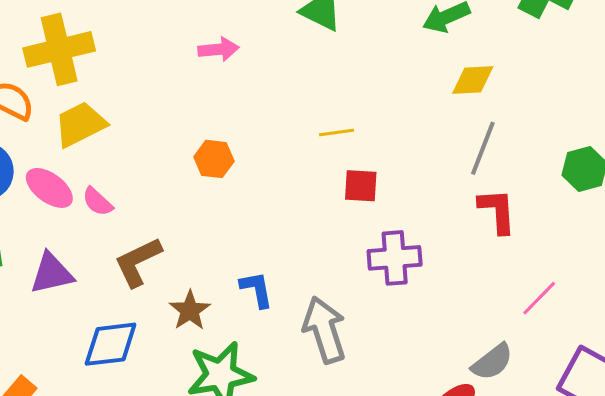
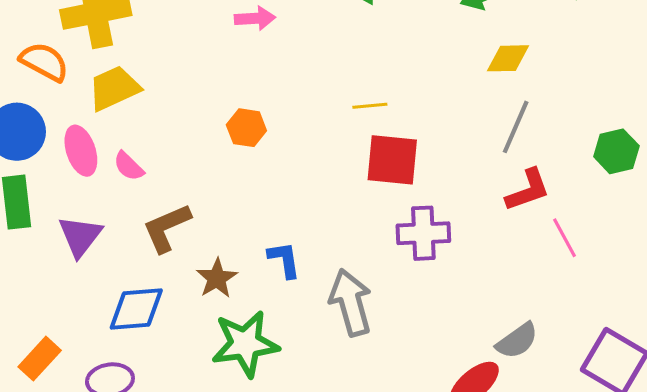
red square: (361, 186) -> (392, 160), size x1.5
pink ellipse: (49, 188) -> (81, 151), turned 33
red L-shape: (497, 211) -> (528, 190), turned 72
purple triangle: (52, 273) -> (80, 236), turned -42
pink line: (539, 298) -> (564, 238), moved, turned -75

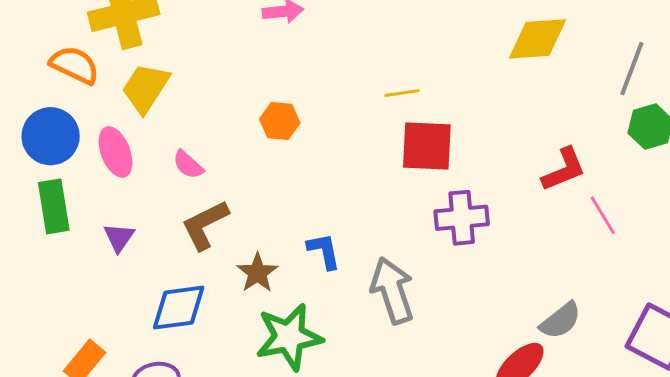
yellow diamond: (508, 58) -> (538, 39), size x1.4
yellow trapezoid: (114, 88) -> (146, 88), turned -30
gray line: (516, 127) -> (632, 69), moved
pink semicircle: (129, 166) -> (188, 165), moved
purple triangle: (80, 236) -> (119, 237), size x0.7

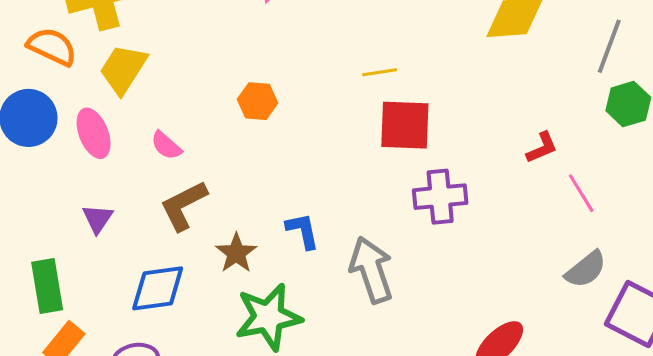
red L-shape: (564, 169) -> (542, 148), size x0.7
green rectangle: (54, 206) -> (47, 286), moved
gray semicircle: (561, 321) -> (586, 269), moved

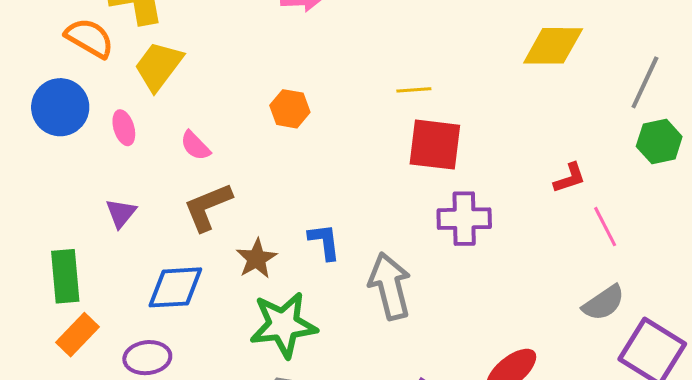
pink ellipse: (94, 133) -> (124, 128), size x0.7

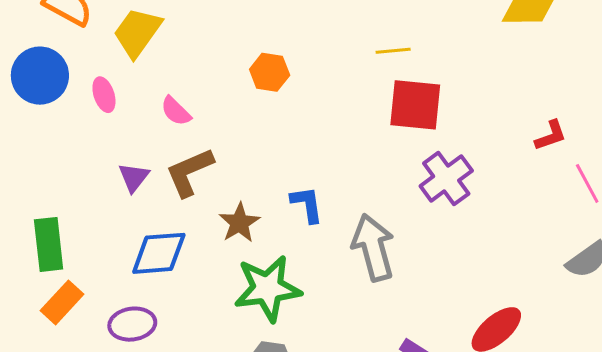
purple triangle: (121, 213) -> (134, 177), moved
purple cross: (464, 219) -> (446, 178), turned -34

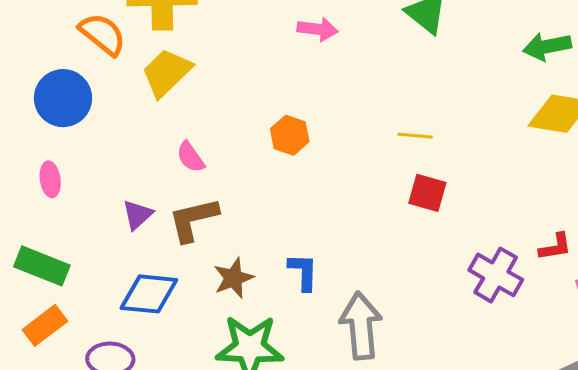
pink ellipse: (104, 95) -> (50, 179), moved
red square: (415, 105) -> (427, 193), size x0.7
purple cross: (446, 178) -> (496, 275), moved, turned -34
green rectangle: (49, 244) -> (42, 266), turned -72

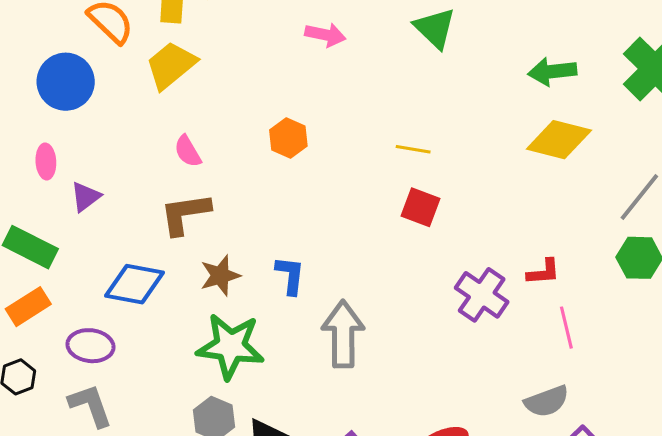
purple triangle: (137, 215) -> (86, 197), moved

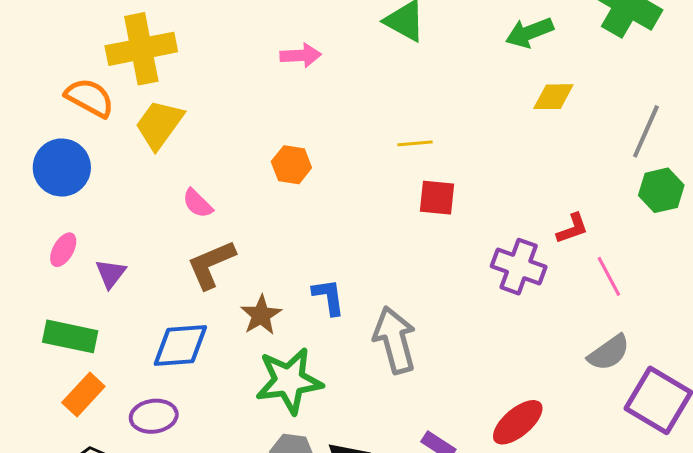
yellow diamond: (559, 140) -> (553, 97), size x0.7
pink ellipse: (46, 162) -> (63, 250), turned 48

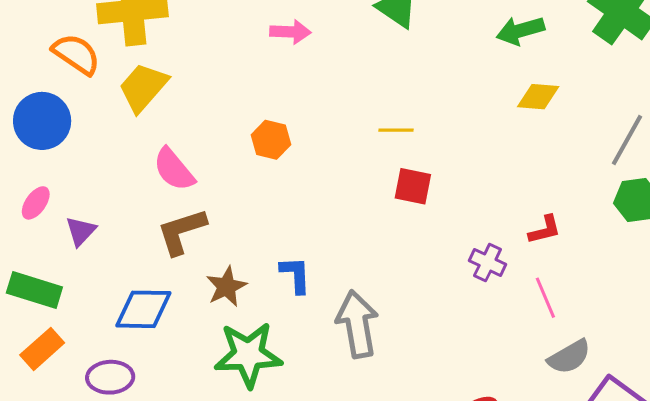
pink semicircle: (198, 203) -> (174, 169), size x1.4
purple cross: (519, 267) -> (488, 263), size x0.7
pink line: (609, 276) -> (545, 298), moved

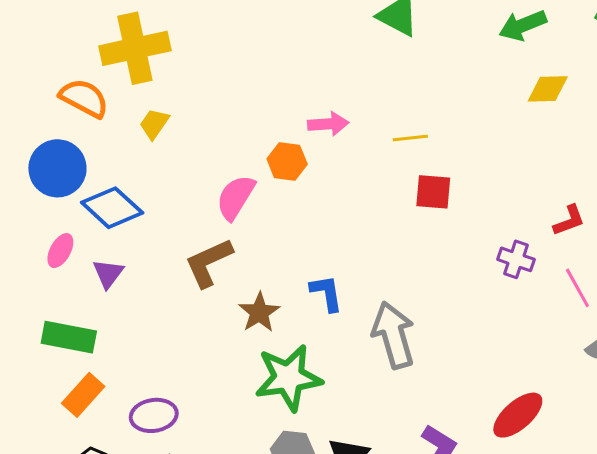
pink arrow: (290, 32) -> (328, 124), moved
yellow trapezoid: (143, 87) -> (154, 124), size x0.6
pink semicircle: (174, 169) -> (236, 197), moved, turned 78
blue diamond: (143, 309) -> (112, 208), moved, turned 48

